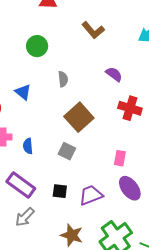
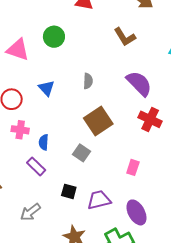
green circle: (37, 46) -> (54, 37), moved
purple semicircle: (114, 74) -> (139, 83), size x1.6
purple rectangle: (21, 185) -> (36, 166), moved, size x0.7
purple ellipse: (130, 188) -> (136, 212), moved

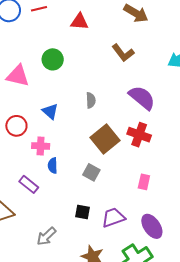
red cross: (150, 119) -> (139, 135), moved
pink cross: (20, 130) -> (41, 146), moved
purple rectangle: (36, 166) -> (29, 184), moved

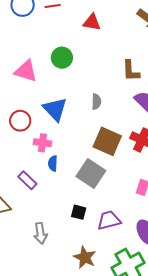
brown L-shape: (123, 53) -> (131, 71), moved, turned 30
blue triangle: (50, 111) -> (55, 109), size x1.5
brown square: (105, 139) -> (107, 141), turned -32
gray square: (91, 172) -> (91, 174), size x1.6
gray arrow: (46, 236) -> (40, 233), turned -60

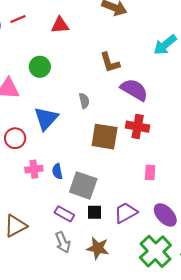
blue triangle: (55, 109) -> (46, 118), turned 40
pink cross: (42, 143) -> (34, 169), moved
gray square: (91, 174) -> (83, 185), moved
purple rectangle: (27, 180) -> (64, 214), moved
brown star: (85, 257) -> (98, 248), moved

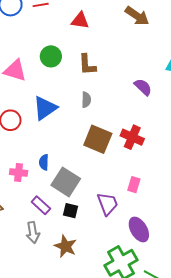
brown L-shape: (110, 62) -> (87, 65), moved
purple semicircle: (134, 90) -> (143, 87), moved, size x0.7
pink cross: (34, 169) -> (19, 173), moved
purple trapezoid: (126, 213) -> (108, 204), moved, turned 85

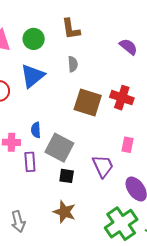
green circle: (51, 56) -> (34, 39), moved
purple rectangle: (41, 205) -> (30, 162), moved, turned 48
gray arrow: (33, 233) -> (18, 222), moved

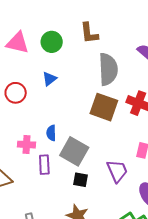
gray semicircle: (73, 64) -> (108, 69), moved, size x2.0
blue triangle: (32, 76) -> (49, 79), size x0.6

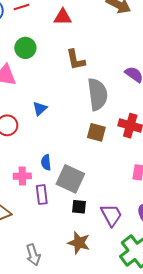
green circle: (52, 42) -> (25, 48), moved
brown square: (104, 107) -> (96, 132), size x0.7
purple trapezoid: (117, 171) -> (111, 215), moved

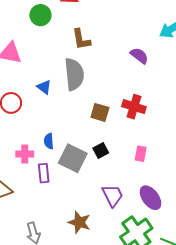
green circle: (25, 48) -> (40, 15), moved
gray semicircle: (97, 94) -> (74, 74), moved
blue triangle: (40, 109) -> (44, 87), turned -42
black square: (79, 207) -> (101, 150), moved, turned -35

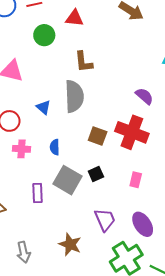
purple semicircle: (139, 56) -> (144, 96), moved
red cross: (134, 107) -> (132, 132), size x1.4
blue semicircle: (49, 141) -> (55, 147), moved
pink cross: (25, 154) -> (21, 149), moved

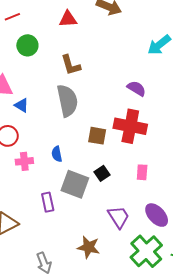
red triangle: (75, 18) -> (68, 19), moved
blue triangle: (43, 107) -> (22, 105), moved

